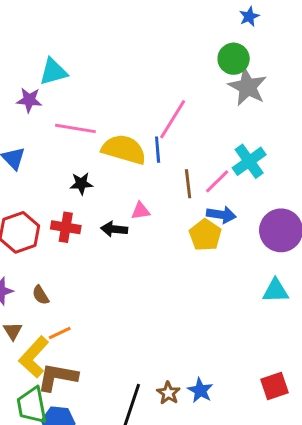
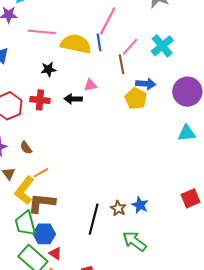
pink line: (217, 181) -> (130, 47), moved

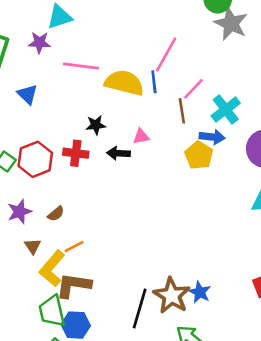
cyan cross: (162, 46) -> (226, 109), moved
black star: (48, 69) -> (96, 125), moved
brown semicircle: (26, 148) -> (56, 214), turned -96
brown star: (118, 208) -> (172, 296), size x1.8

